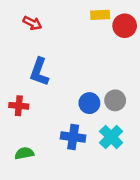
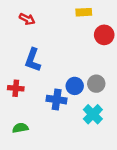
red circle: (125, 26) -> (104, 35), moved
blue cross: (73, 137) -> (57, 100), moved

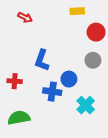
blue L-shape: (33, 60) -> (42, 60), moved
gray circle: (96, 84) -> (93, 60), moved
green semicircle: (20, 128) -> (19, 118), size x1.5

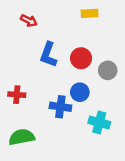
red circle: (96, 32) -> (81, 58), moved
blue L-shape: (42, 60) -> (48, 55), moved
cyan cross: (86, 105) -> (99, 123), turned -30

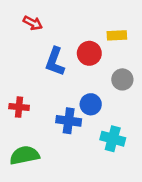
yellow rectangle: (90, 13) -> (117, 35), moved
red circle: (81, 58) -> (89, 53), moved

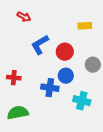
red circle: (89, 53) -> (65, 52), moved
blue L-shape: (55, 62) -> (40, 45), turned 40
gray circle: (122, 79) -> (93, 65), moved

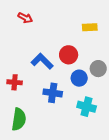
blue L-shape: (40, 45) -> (42, 61), moved, turned 75
blue circle: (66, 76) -> (79, 78), moved
green semicircle: (18, 113) -> (19, 119), turned 110

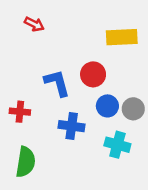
yellow rectangle: (90, 27) -> (122, 37), size x1.5
blue L-shape: (42, 61) -> (57, 83), turned 30
gray circle: (98, 69) -> (133, 109), moved

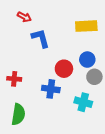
red circle: (93, 74) -> (64, 69), moved
blue L-shape: (57, 83) -> (41, 38), moved
blue circle: (107, 106) -> (87, 60), moved

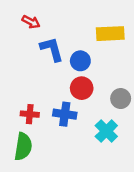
blue circle: (87, 60) -> (80, 61), moved
red cross: (14, 79) -> (30, 114), moved
cyan cross: (83, 102) -> (106, 131), turned 30

